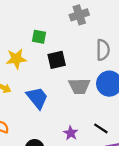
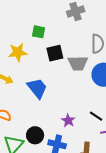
gray trapezoid: (79, 86) -> (78, 63), moved

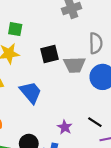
green square: (39, 32) -> (15, 29), moved

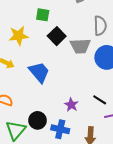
green square: (15, 29) -> (43, 15), moved
black square: (49, 54) -> (57, 36), turned -30

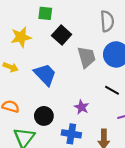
gray trapezoid: (80, 46) -> (87, 57), moved, turned -100
black line: (100, 100) -> (112, 90), moved
black circle: (38, 120) -> (44, 116), moved

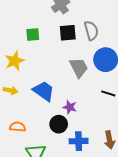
black square: (62, 35) -> (68, 33), moved, turned -36
purple star: (82, 107) -> (70, 107), moved
black circle: (44, 116) -> (59, 124), moved

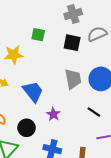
gray semicircle: (91, 31) -> (97, 34), moved, turned -114
black circle: (59, 124) -> (27, 128), moved

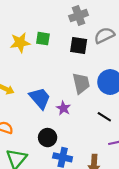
yellow star: (14, 55) -> (20, 43), moved
purple star: (53, 114) -> (63, 108), moved
black circle: (27, 128) -> (48, 138), moved

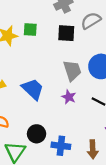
purple star: (63, 108) -> (69, 97), moved
black circle: (48, 138) -> (37, 134), moved

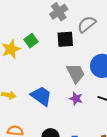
green square: (30, 30) -> (31, 41), turned -32

